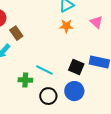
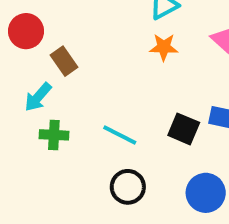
green cross: (25, 80) -> (54, 135), moved
blue circle: (74, 91) -> (206, 193), moved

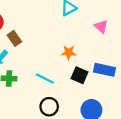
orange star: (164, 47) -> (69, 52), moved

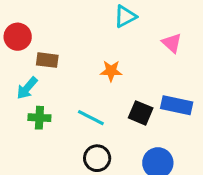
brown rectangle: (14, 38) -> (47, 60), turned -48
orange star: (69, 52) -> (111, 71), moved

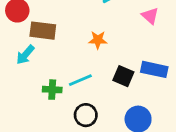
brown rectangle: (47, 60) -> (43, 31), size x1.4
green cross: (39, 118) -> (52, 90), moved
cyan line: (91, 118) -> (80, 80), turned -50

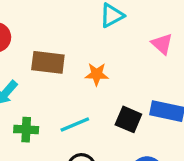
brown rectangle: (43, 31) -> (48, 62), moved
green cross: (52, 90) -> (26, 130), moved

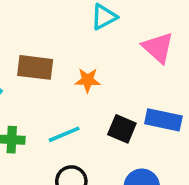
pink triangle: (162, 44) -> (158, 48), size x1.4

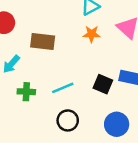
orange star: (88, 80) -> (92, 34), moved

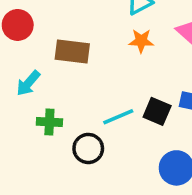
cyan line: (63, 88) -> (118, 117), moved
black circle: (68, 120) -> (88, 148), moved

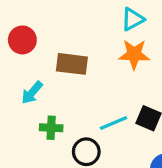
orange star: (141, 41) -> (134, 54), size x1.4

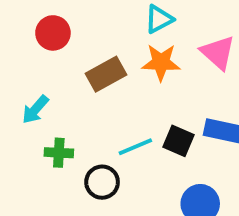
red circle: (22, 40) -> (53, 33), moved
brown rectangle: (72, 64) -> (106, 74), moved, turned -36

